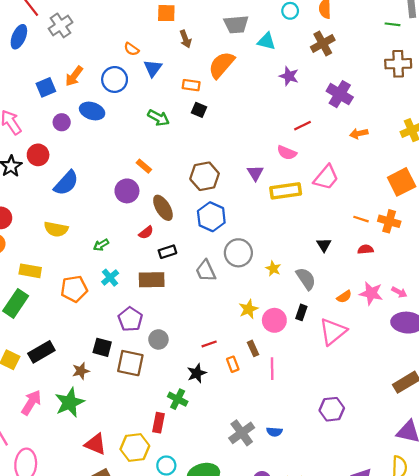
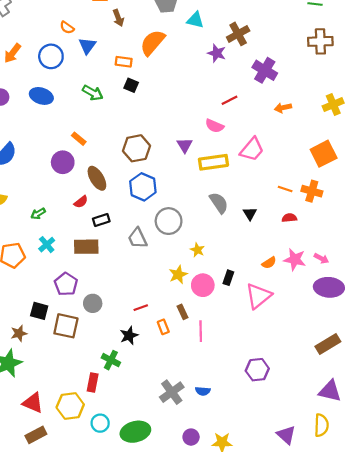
brown cross: (323, 43) -> (238, 34), moved
blue ellipse: (92, 111) -> (41, 96), moved
yellow star: (273, 269) -> (197, 250), moved
gray semicircle: (306, 279) -> (219, 203), moved

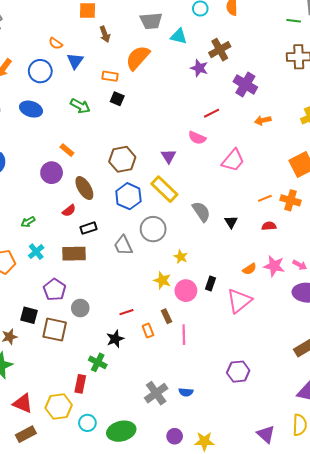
yellow rectangle: (213, 162) -> (164, 189), moved, turned 52
orange line: (285, 189) -> (265, 198), turned -40
yellow star: (178, 275) -> (162, 280), turned -30

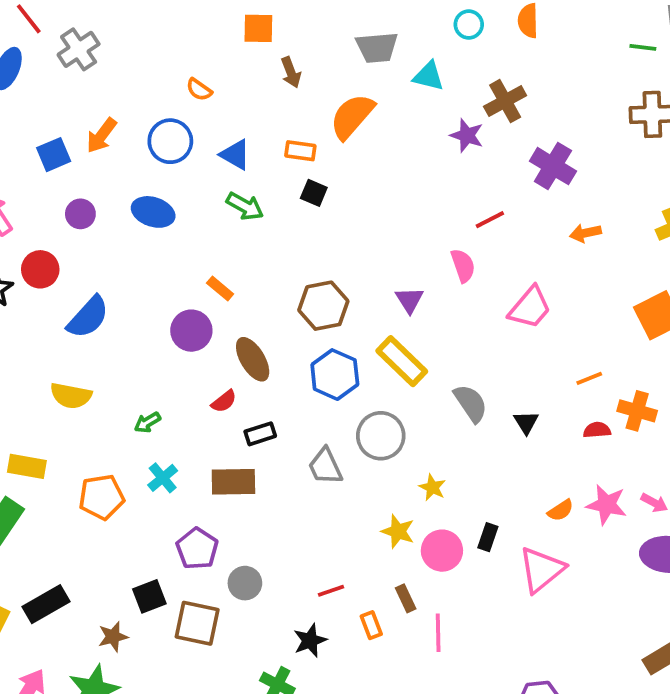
blue triangle: (75, 61) -> (235, 155), moved, turned -36
pink semicircle: (197, 138) -> (463, 266), turned -132
orange cross: (291, 200) -> (637, 411), moved
black square: (29, 315) -> (149, 596), turned -36

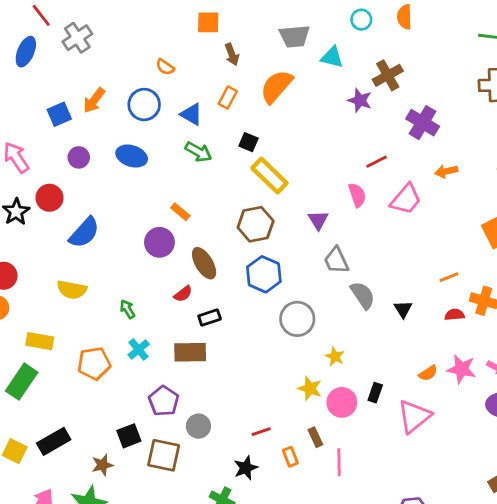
orange rectangle: (300, 151) -> (228, 98), moved, turned -70
pink trapezoid: (530, 308) -> (406, 199), moved
yellow rectangle: (402, 361) -> (269, 176), moved
green arrow: (147, 422) -> (127, 309), turned 90
gray trapezoid: (325, 466) -> (336, 260), moved

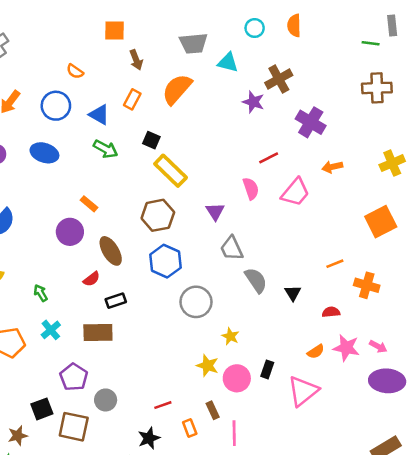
red semicircle: (455, 315) -> (331, 312), moved

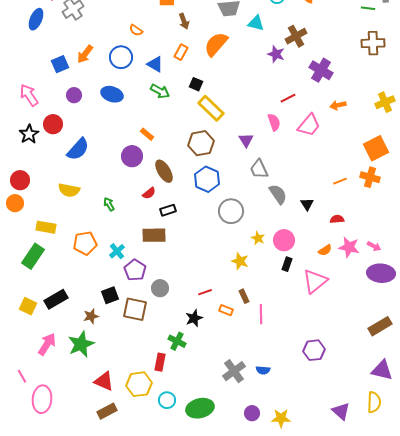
orange cross: (367, 285) -> (370, 177), moved
cyan cross: (51, 330) -> (117, 251), moved
pink circle: (237, 378) -> (284, 240), moved
orange rectangle: (190, 428) -> (226, 310), turned -48

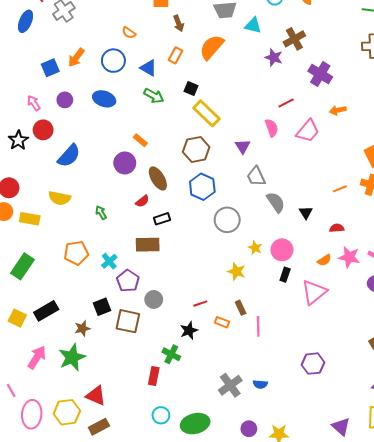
pink arrow: (29, 95) -> (34, 103), moved, size x0.7
yellow rectangle: (46, 227) -> (30, 219), moved
yellow hexagon: (139, 384) -> (67, 412), moved

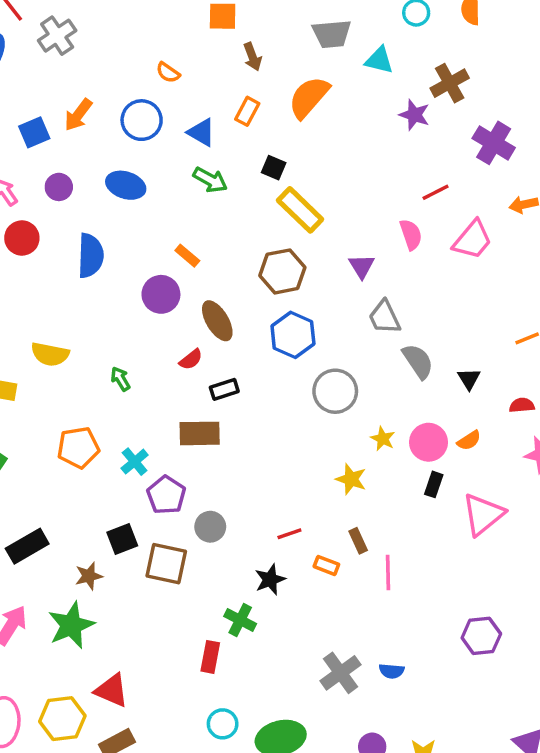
blue semicircle: (69, 156) -> (91, 256), moved, turned -40
orange semicircle: (324, 260) -> (469, 440), moved

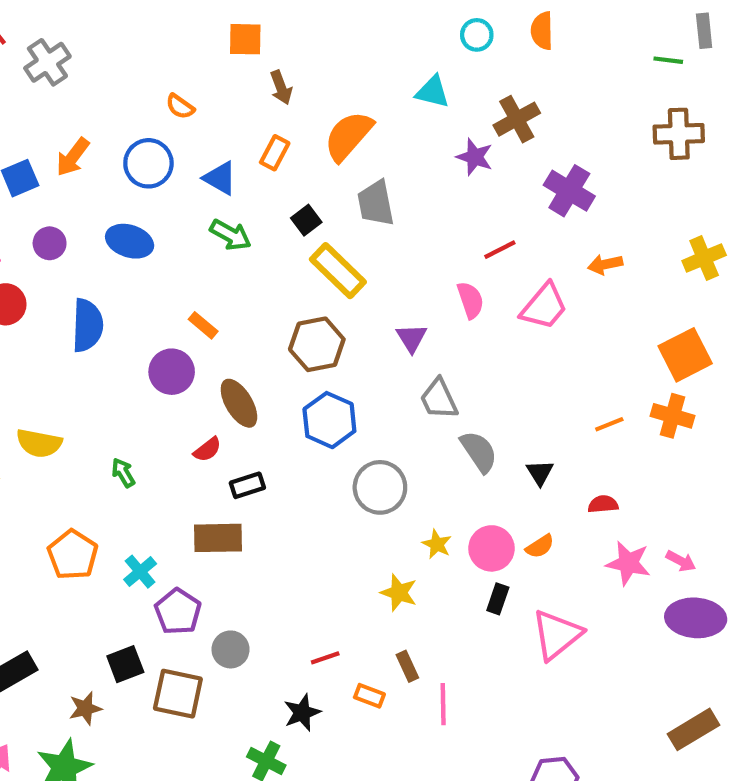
gray trapezoid: (332, 34) -> (376, 203), moved, turned 84
black square: (274, 168) -> (306, 220), turned 30
orange pentagon: (78, 447) -> (73, 555), turned -30

